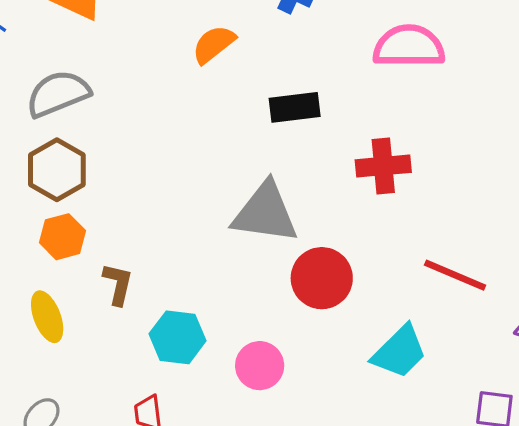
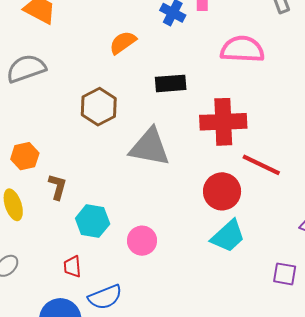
red cross: (383, 166) -> (223, 122), size x1.4
brown hexagon: (57, 170) -> (99, 107), moved
red line: (455, 275) -> (261, 165), moved
red circle: (322, 278) -> (222, 191), moved

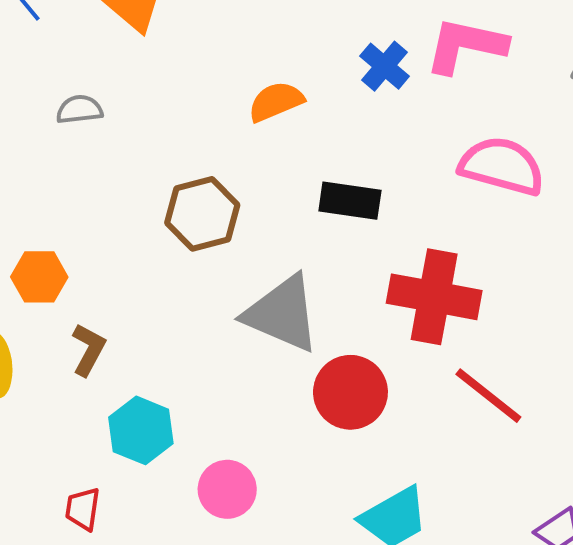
gray semicircle: (26, 68) -> (79, 109), size x0.6
red circle: (222, 191) -> (350, 392), moved

